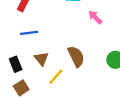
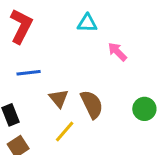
brown triangle: (41, 59) -> (59, 98), moved

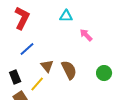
blue line: (29, 73) -> (27, 49), turned -35
yellow line: (65, 131) -> (37, 84), moved

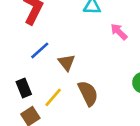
brown triangle: (47, 66) -> (67, 62), moved
brown semicircle: (69, 70) -> (88, 93), moved

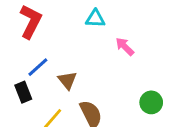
black rectangle: (24, 88) -> (23, 92), moved

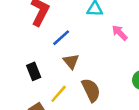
blue line: (38, 67) -> (61, 38), moved

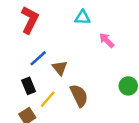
blue line: (61, 38) -> (38, 58), moved
black rectangle: (34, 71) -> (29, 86), moved

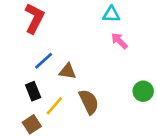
cyan triangle: (83, 17) -> (111, 14), moved
brown triangle: (60, 68) -> (68, 71), turned -42

